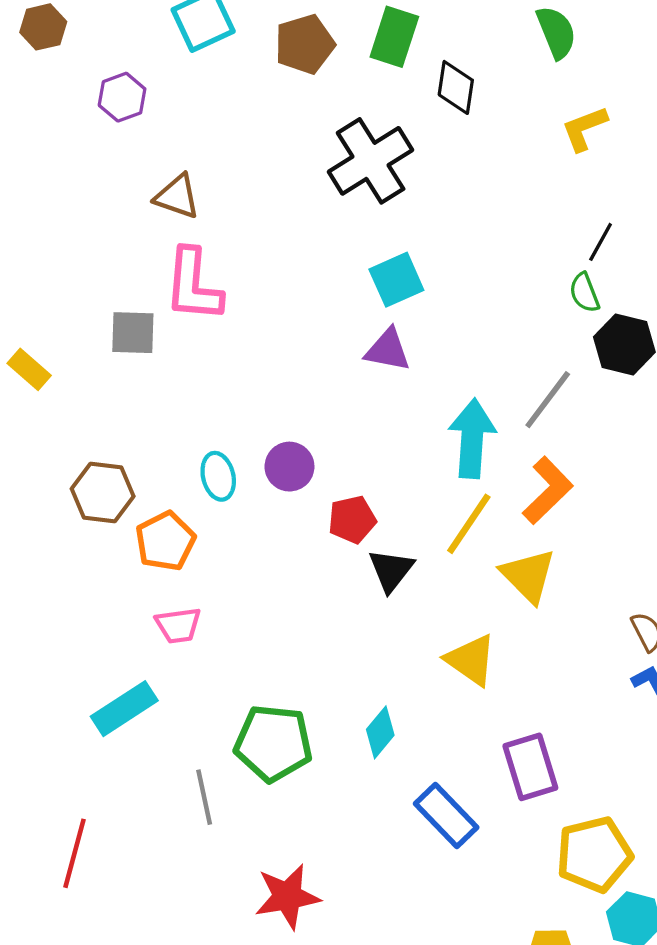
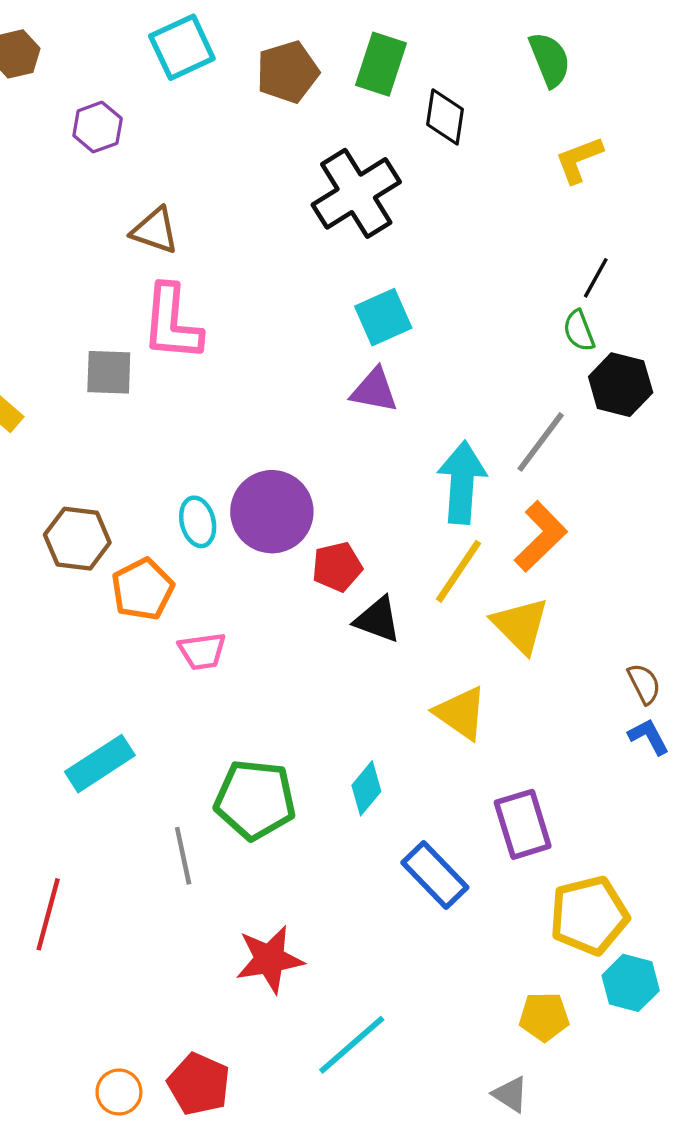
purple circle: (289, 467) -> (272, 512), size x1.6
black triangle: (391, 570) -> (378, 620), turned -48
pink trapezoid: (178, 625) -> (202, 651), moved

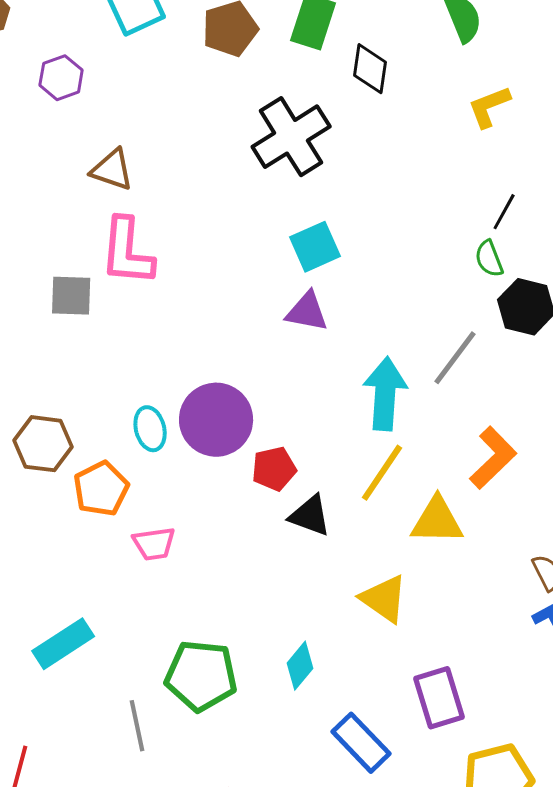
orange L-shape: (541, 536) -> (493, 458), moved
yellow triangle: (520, 625) -> (437, 521), turned -44

